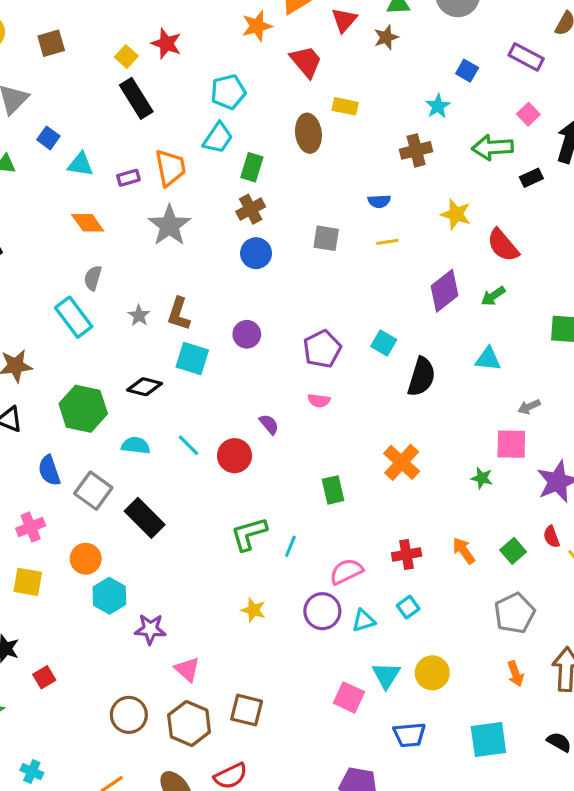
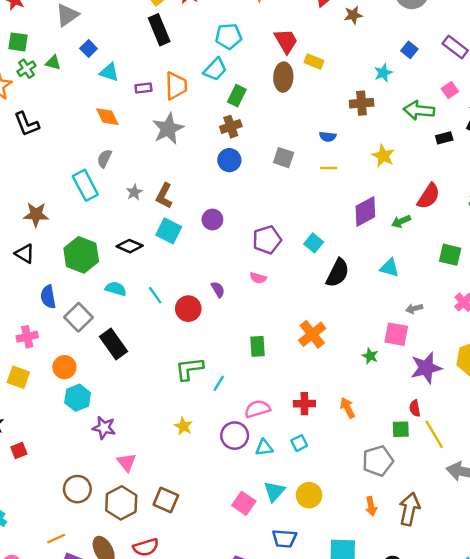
red trapezoid: (306, 62) -> (286, 41), moved
red semicircle: (503, 245) -> (429, 196), moved, turned -116
green square: (513, 551) -> (401, 429), moved, turned 30

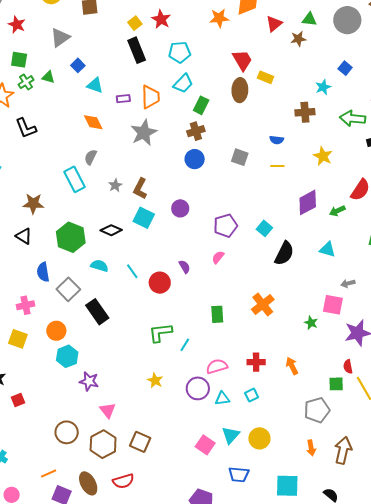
cyan pentagon: (229, 36) -> (180, 52), moved
pink semicircle: (258, 278) -> (218, 257), turned 112

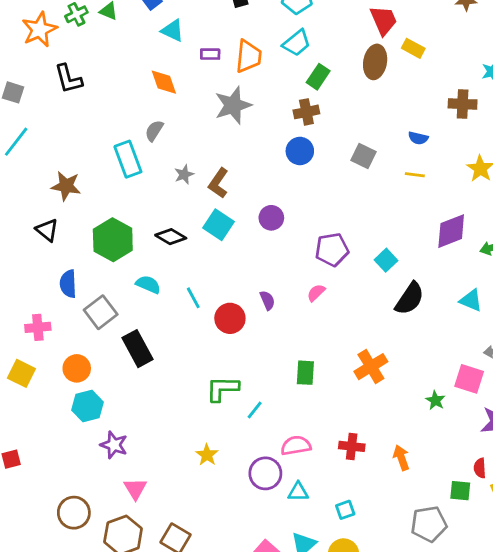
cyan square: (252, 395) -> (345, 510), moved

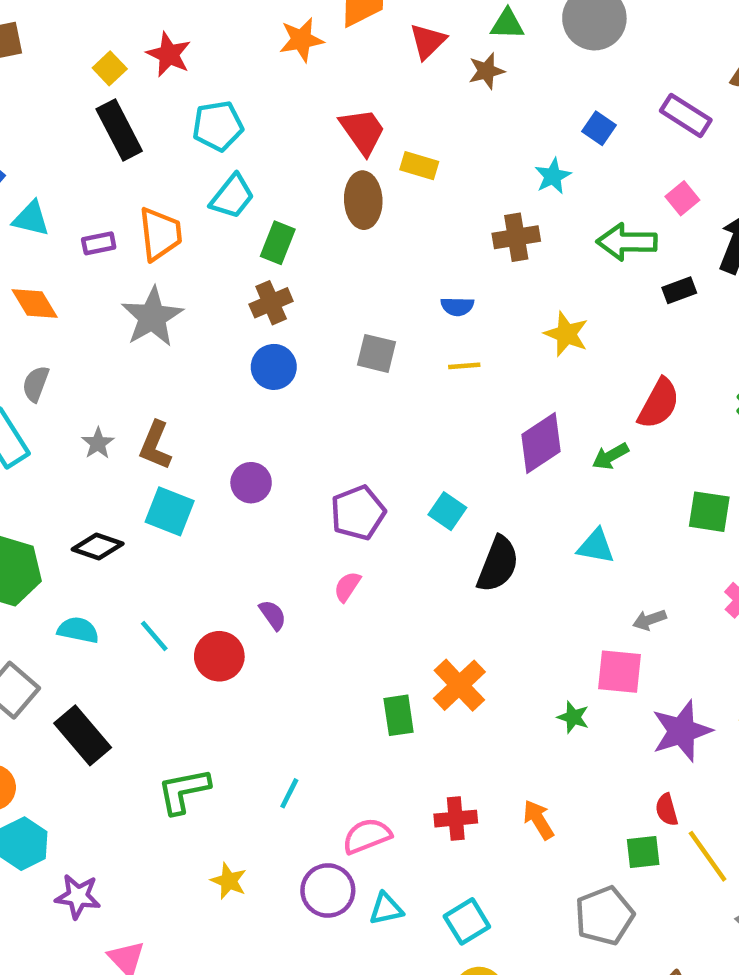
green rectangle: (305, 373) -> (399, 715), moved
green L-shape: (222, 389) -> (184, 791), moved
cyan square: (345, 510) -> (467, 921), size x1.4

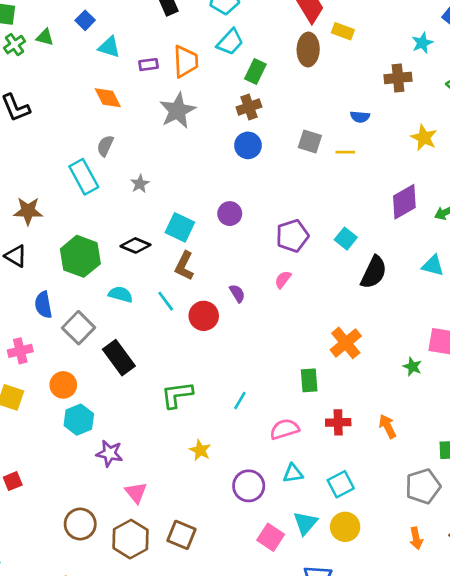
yellow line: (464, 366) -> (345, 152), moved
brown L-shape: (155, 445) -> (184, 266), moved
green rectangle: (399, 715) -> (309, 380), moved
purple circle: (328, 890) -> (249, 486), moved

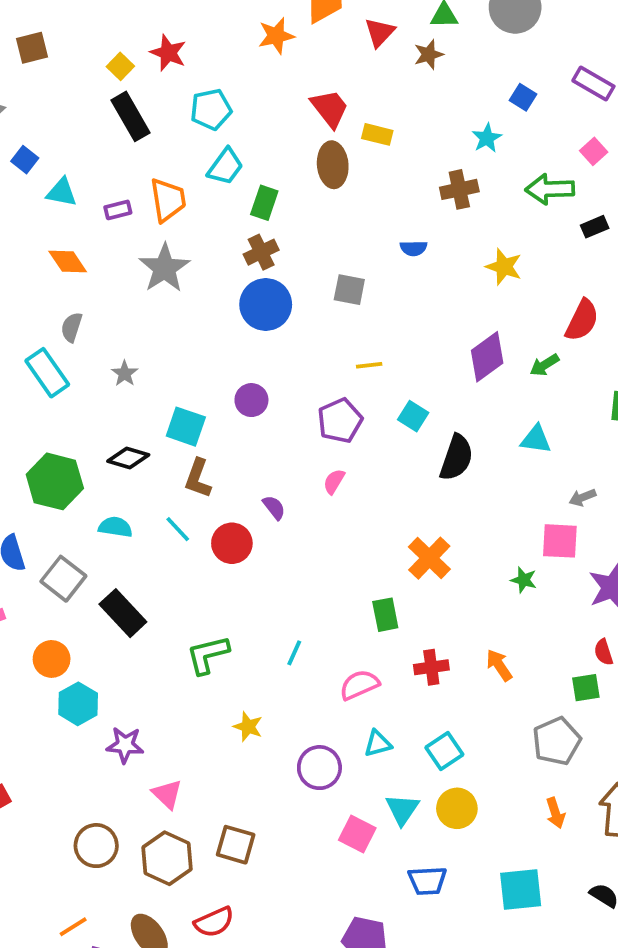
blue circle: (248, 145) -> (266, 305), size x1.4
yellow line: (345, 152) -> (369, 365), moved

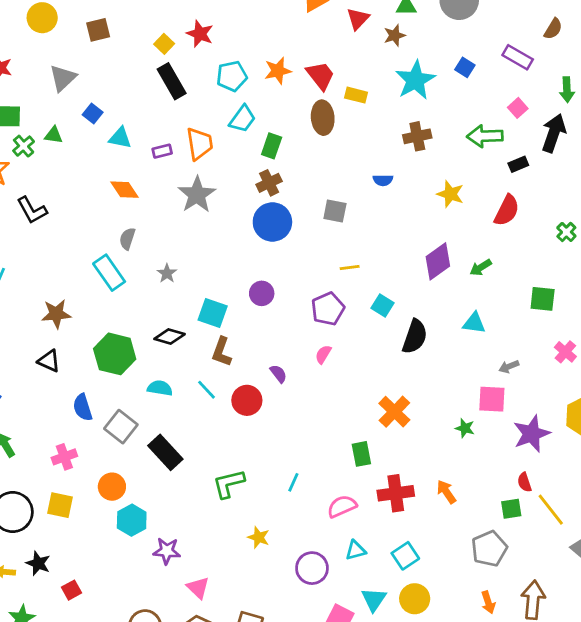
orange star: (276, 36) -> (278, 71), moved
cyan star: (487, 138) -> (415, 80), moved, size x1.8
red semicircle: (582, 320) -> (507, 210), moved
red cross: (431, 667) -> (396, 493), size x1.4

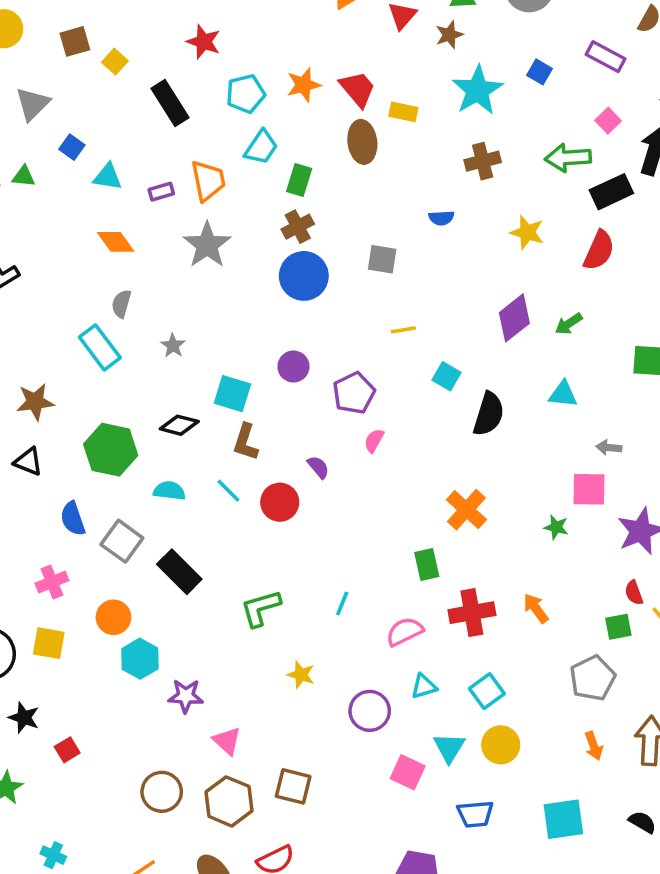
yellow square: (164, 44) -> (115, 62), moved
black rectangle: (518, 164) -> (611, 192), size x1.6
purple pentagon: (328, 309) -> (354, 393), moved
gray arrow: (509, 367) -> (609, 447), turned 30

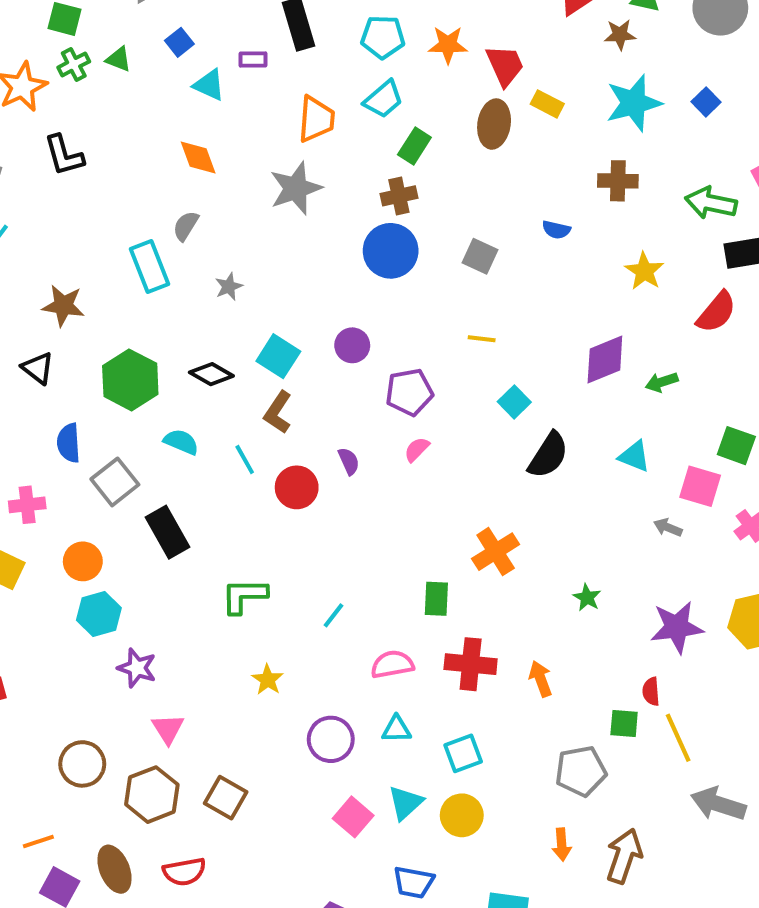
purple rectangle: (161, 192) -> (253, 59), moved
pink square: (589, 489) -> (700, 486), moved

